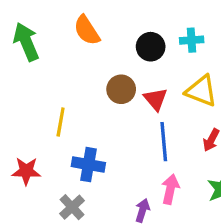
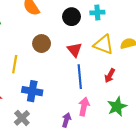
brown circle: (121, 89) -> (42, 44), moved

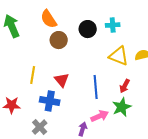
brown circle: (42, 44) -> (59, 40), moved
red triangle: (75, 50) -> (62, 80), moved
pink arrow: (84, 107) -> (100, 116), turned 54
green star: (117, 107) -> (122, 107), moved

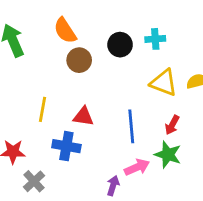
red triangle: (62, 80) -> (83, 116), turned -42
green star: (122, 107) -> (168, 155), turned -30
gray cross: (40, 127) -> (34, 181), moved

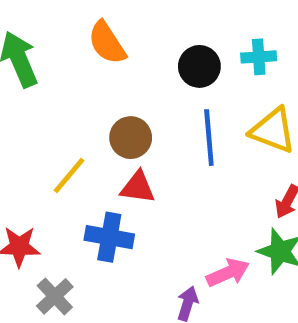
brown circle: (79, 60) -> (131, 138), moved
yellow line: (43, 109) -> (69, 175), turned 30
blue line: (131, 126) -> (209, 138), moved

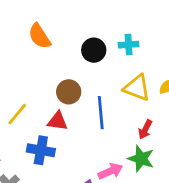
brown circle: (131, 138) -> (69, 92), moved
blue line: (209, 138) -> (101, 113), moved

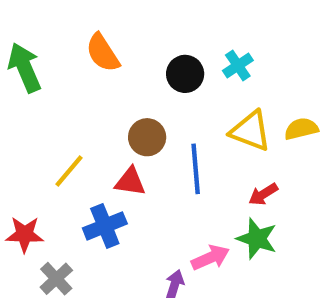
cyan cross: (129, 45) -> (238, 65), turned -30
red arrow: (145, 129) -> (263, 194), turned 30
blue cross: (41, 150) -> (105, 226), turned -32

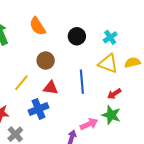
cyan cross: (238, 65) -> (110, 37), moved
brown circle: (147, 137) -> (46, 61), moved

